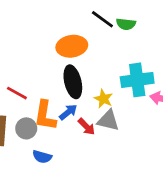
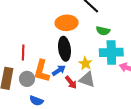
green semicircle: (126, 24) -> (103, 31), moved
red line: (17, 93) -> (23, 53), turned 56

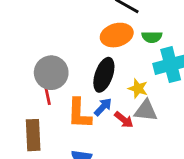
orange ellipse: (67, 23) -> (117, 35), moved
black ellipse: (64, 49) -> (104, 75), turned 40
gray circle: (27, 79) -> (51, 73), moved, size x1.5

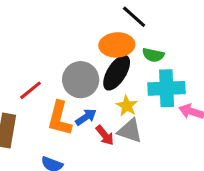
gray circle: (51, 73) -> (81, 80), moved
black ellipse: (104, 75) -> (117, 73), moved
red line: (47, 94) -> (30, 90), turned 50

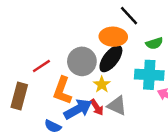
green semicircle: (153, 55) -> (154, 43), moved, turned -35
yellow star: (127, 106) -> (102, 84), moved
blue arrow: (86, 117) -> (78, 109), moved, size x1.6

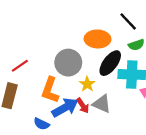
black line: (129, 16) -> (128, 21), moved
black ellipse: (111, 59) -> (110, 63), moved
red line: (41, 66) -> (20, 66), moved

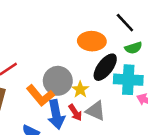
gray circle: (68, 63) -> (58, 81), moved
orange L-shape: (50, 90) -> (40, 96), turned -60
blue arrow: (65, 108) -> (56, 114), turned 108

